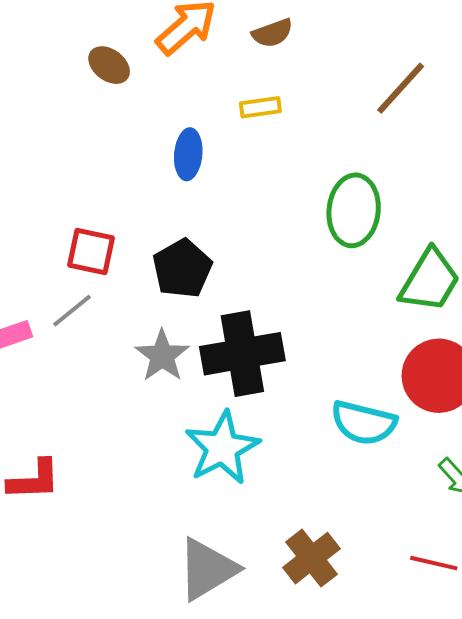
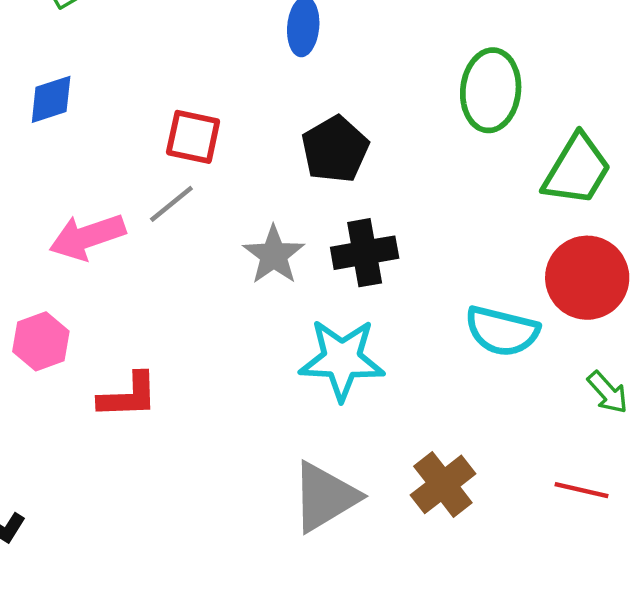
black pentagon: (182, 268) -> (335, 149), moved
black cross: (242, 354) -> (365, 253), size x0.7
cyan star: (222, 448) -> (342, 359), turned 30

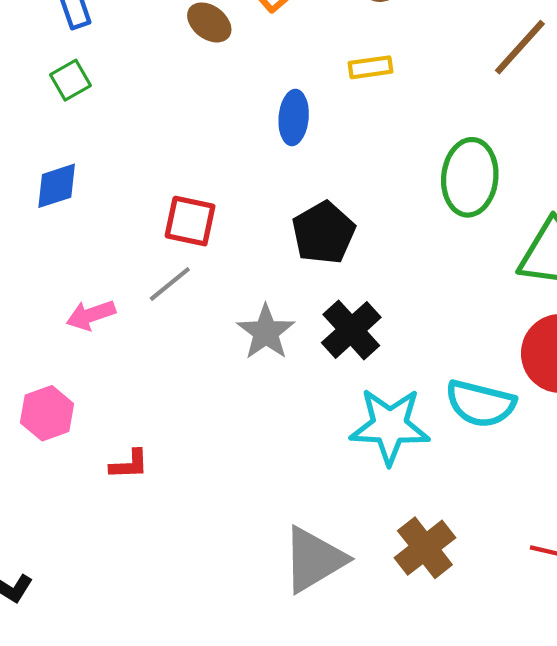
pink arrow: (87, 237) -> (91, 315), size x0.7
black cross: (365, 253) -> (351, 330), turned -32
cyan star: (342, 359) -> (390, 426), moved
red L-shape: (128, 396) -> (129, 464), size x0.7

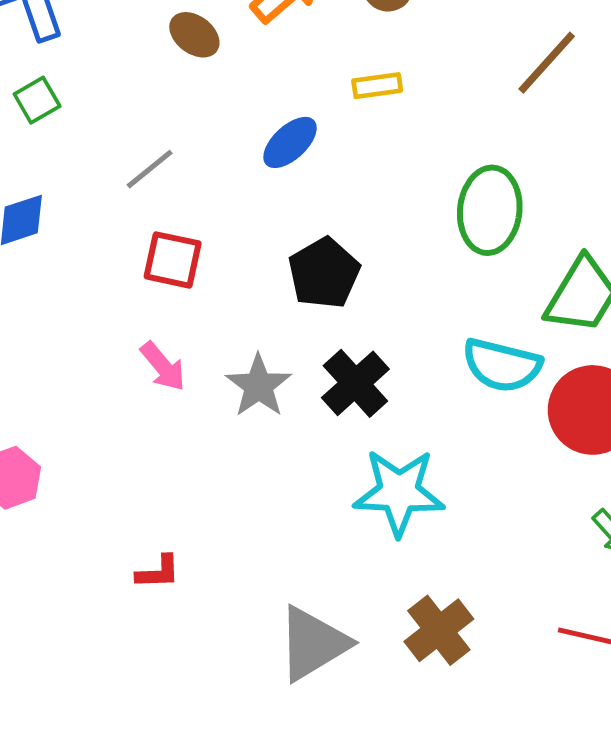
blue ellipse: (294, 117) -> (290, 142), turned 42
gray line: (170, 284) -> (150, 169), moved
pink arrow: (91, 315) -> (163, 366), moved, turned -111
cyan semicircle: (480, 404) -> (502, 365), moved
red L-shape: (129, 464) -> (158, 572), moved

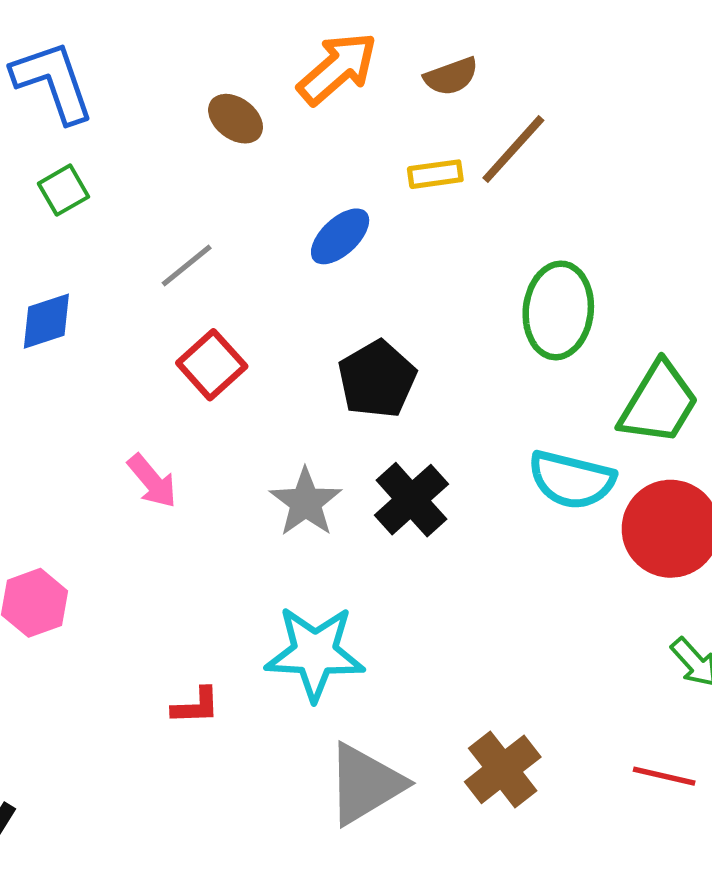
brown line: (547, 63) -> (513, 149), moved
red square: (173, 260) -> (212, 365), turned 36
pink arrow: (163, 366) -> (152, 481), moved
cyan star: (399, 492) -> (315, 653), moved

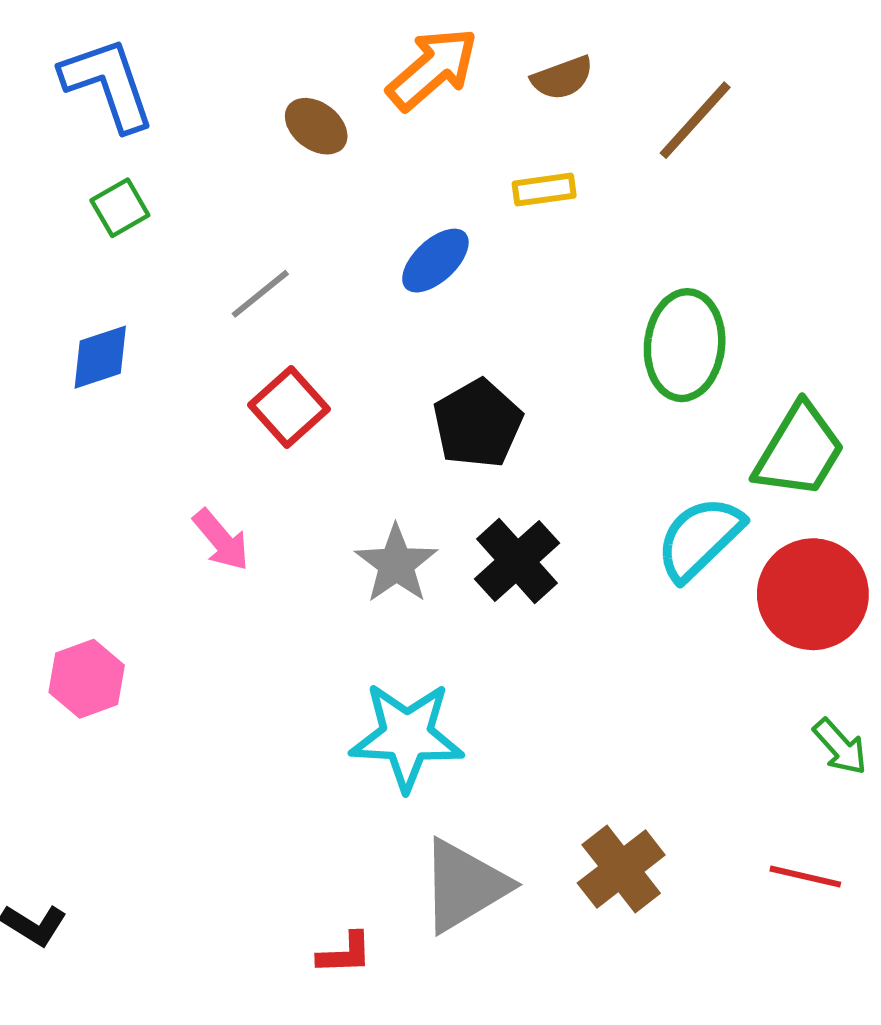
brown line: (513, 149) -> (695, 120), moved
cyan semicircle: (572, 480) -> (700, 538), turned 122
red L-shape: (196, 706) -> (345, 954), moved

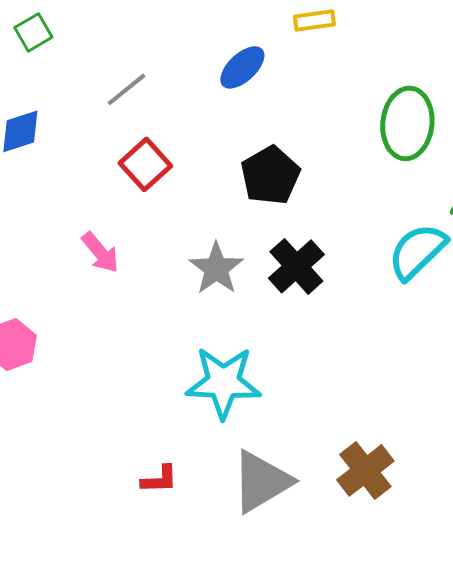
red L-shape: (345, 954) -> (159, 479), moved

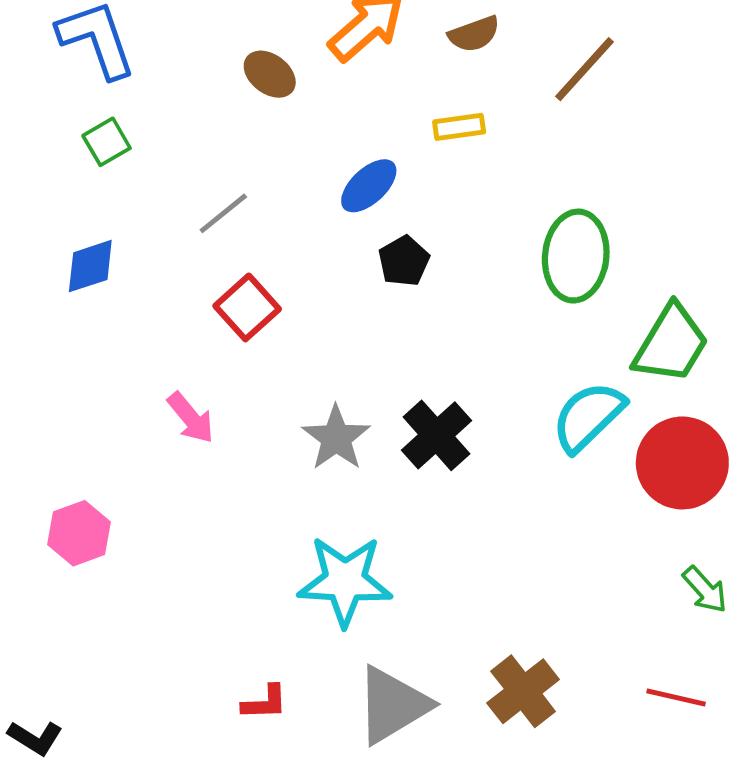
black pentagon: (270, 175) -> (404, 261), moved, size x0.7

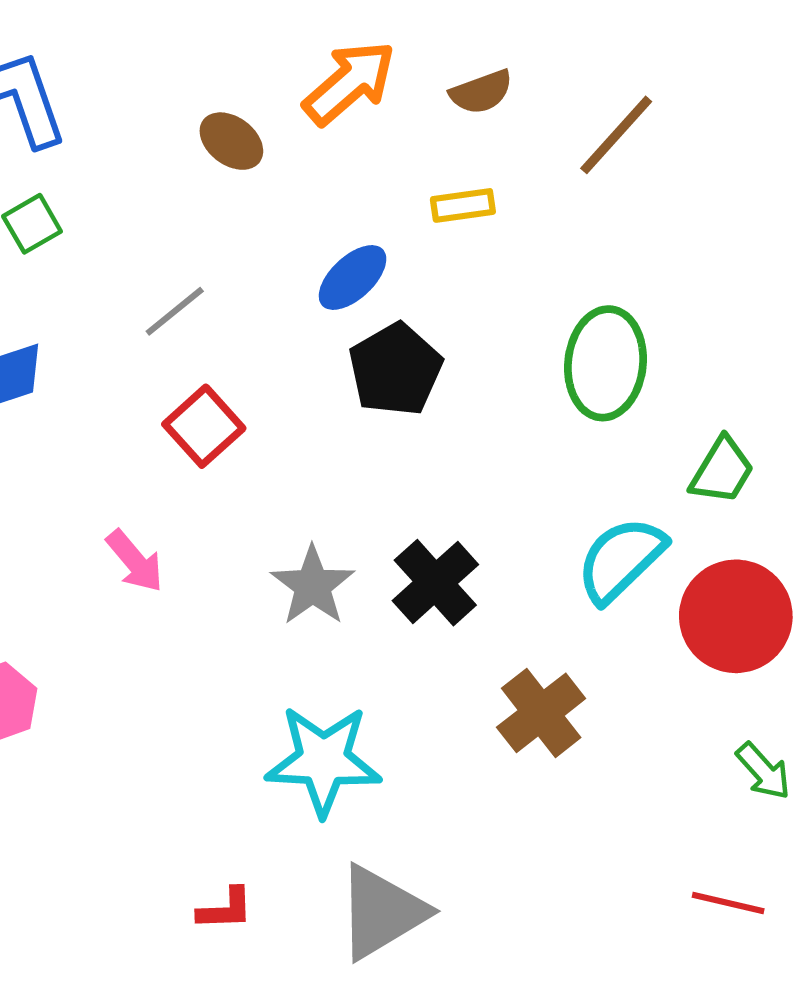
black pentagon: (404, 261) -> (395, 369), size x1.5
green trapezoid: (671, 344) -> (722, 471), size x0.7
brown cross: (523, 691) -> (541, 713), moved

